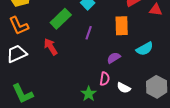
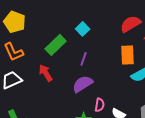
orange rectangle: (122, 26) -> (128, 55), moved
purple semicircle: (114, 58) -> (83, 84), moved, size x1.5

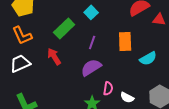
orange rectangle: (128, 55) -> (125, 41), moved

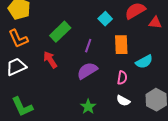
cyan square: (91, 12) -> (105, 19), moved
pink semicircle: (108, 88) -> (122, 78), moved

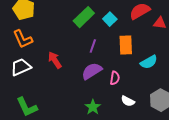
green rectangle: (60, 32) -> (84, 17), moved
pink semicircle: (122, 78) -> (115, 78), moved

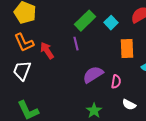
purple line: (93, 46) -> (76, 44), moved, turned -32
red arrow: (55, 60) -> (47, 51), moved
white trapezoid: (21, 67) -> (22, 71), turned -45

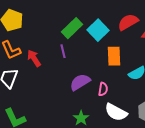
cyan square: (111, 23) -> (98, 30), size x1.5
white semicircle: (129, 105) -> (116, 112), size x1.6

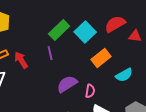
orange rectangle: (114, 56) -> (101, 58), turned 54

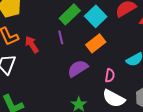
orange rectangle: (101, 58) -> (96, 43), moved
pink semicircle: (90, 91) -> (110, 75), moved

